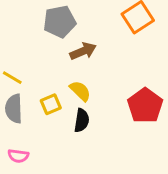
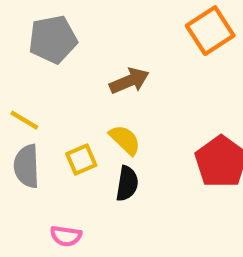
gray pentagon: (60, 22) -> (53, 39), moved
pink semicircle: (18, 156) -> (66, 236), moved

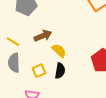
brown arrow: (129, 81) -> (43, 36), moved
yellow square: (81, 160) -> (39, 71), moved

